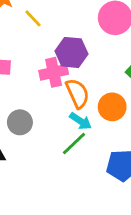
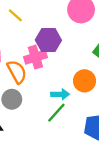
orange semicircle: (77, 93) -> (17, 72), moved
cyan arrow: (81, 121) -> (60, 94), turned -30

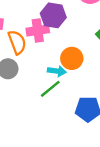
orange circle: (84, 81) -> (72, 58), moved

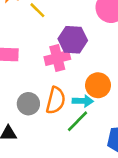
orange semicircle: (17, 42) -> (56, 100), moved, turned 40

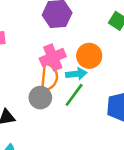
pink cross: (57, 58) -> (53, 57), moved
gray circle: (28, 104) -> (40, 98), moved

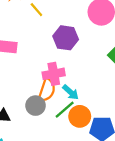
orange circle: (89, 56) -> (80, 116), moved
cyan arrow: (76, 74) -> (71, 92), turned 36

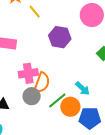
pink cross: (54, 74) -> (28, 73), moved
cyan arrow: (71, 92) -> (83, 89), moved

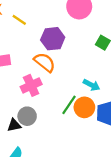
orange semicircle: (42, 83) -> (45, 62), moved, turned -55
gray circle: (32, 96) -> (27, 116), moved

